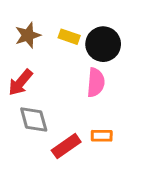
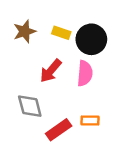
red arrow: (20, 83) -> (51, 71), moved

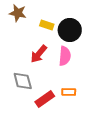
brown star: (25, 31) -> (18, 13), moved, turned 30

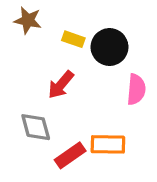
pink semicircle: (65, 56) -> (136, 89), moved
orange rectangle: (69, 92) -> (108, 144), size x1.5

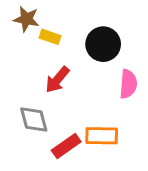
yellow rectangle: (73, 39) -> (50, 37), moved

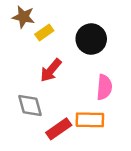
yellow rectangle: (50, 37) -> (44, 33), turned -54
pink semicircle: (128, 84) -> (104, 87), moved

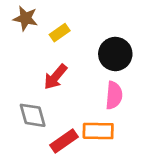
yellow rectangle: (44, 33) -> (60, 33), moved
black circle: (91, 39) -> (115, 54), moved

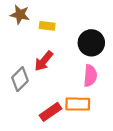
yellow rectangle: (60, 33) -> (47, 26), turned 42
gray diamond: (33, 115) -> (20, 79), moved, turned 60

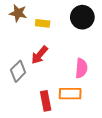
black circle: (91, 43) -> (82, 17), moved
red rectangle: (51, 112) -> (46, 101), turned -66

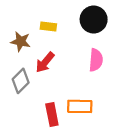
brown star: (18, 13) -> (21, 42), moved
pink semicircle: (81, 68) -> (96, 60), moved

